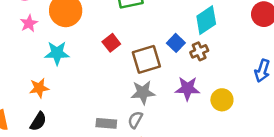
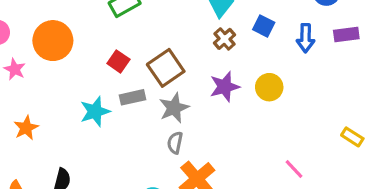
blue square: (176, 43) -> (264, 26), moved
cyan star: (57, 53) -> (95, 112), moved
orange star: (39, 88) -> (26, 128), moved
gray rectangle: (106, 123) -> (132, 97), moved

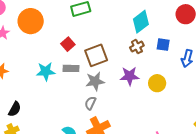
blue square: (264, 26) -> (163, 45), turned -32

